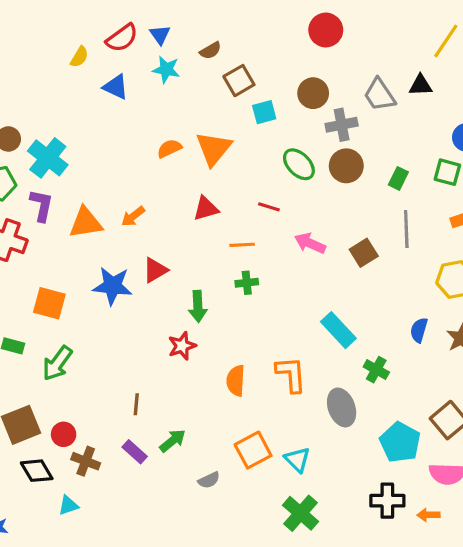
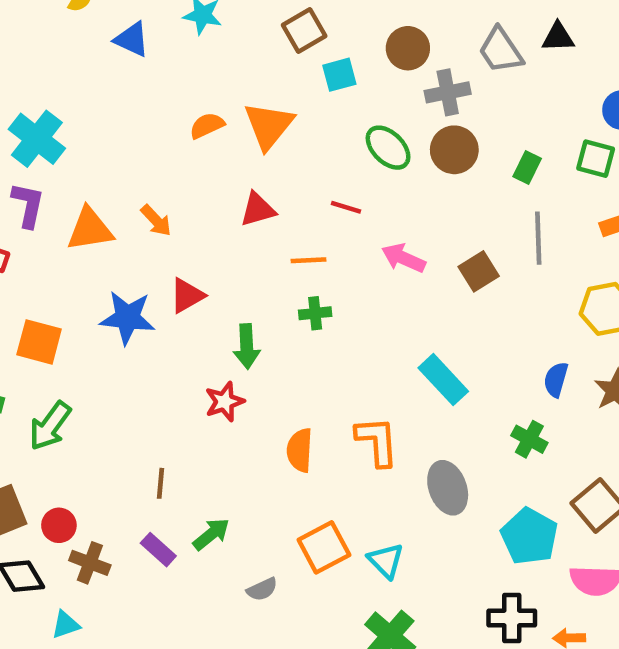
orange arrow: (133, 216) -> (156, 220), turned -95
green cross: (376, 370) -> (529, 439), moved

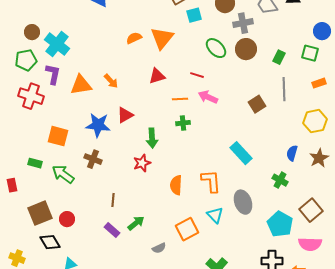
pink arrow: (403, 258) -> (208, 97), moved
green arrow: (50, 426) -> (63, 174), turned 90
cyan triangle: (386, 561) -> (215, 215), moved
brown cross: (90, 563) -> (93, 159), moved

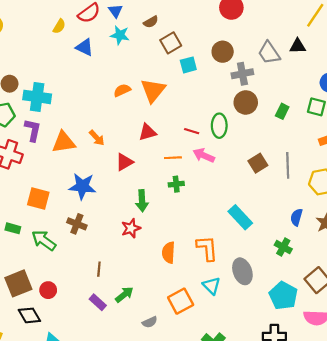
cyan cross: (57, 44) -> (37, 97), turned -30
green ellipse: (216, 48) -> (219, 126), moved, turned 45
gray line: (284, 89) -> (288, 165), moved
red triangle: (125, 115) -> (124, 162), moved

